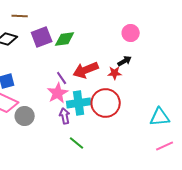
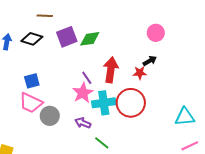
red arrow: (86, 70) -> (111, 70), turned 120
purple arrow: (65, 116) -> (83, 123), moved, turned -56

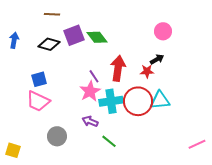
black diamond: (32, 39) -> (49, 44), moved
green diamond: (90, 39) -> (97, 37), turned 60
gray circle: (50, 116) -> (57, 136), moved
cyan triangle: (185, 117) -> (160, 100), moved

